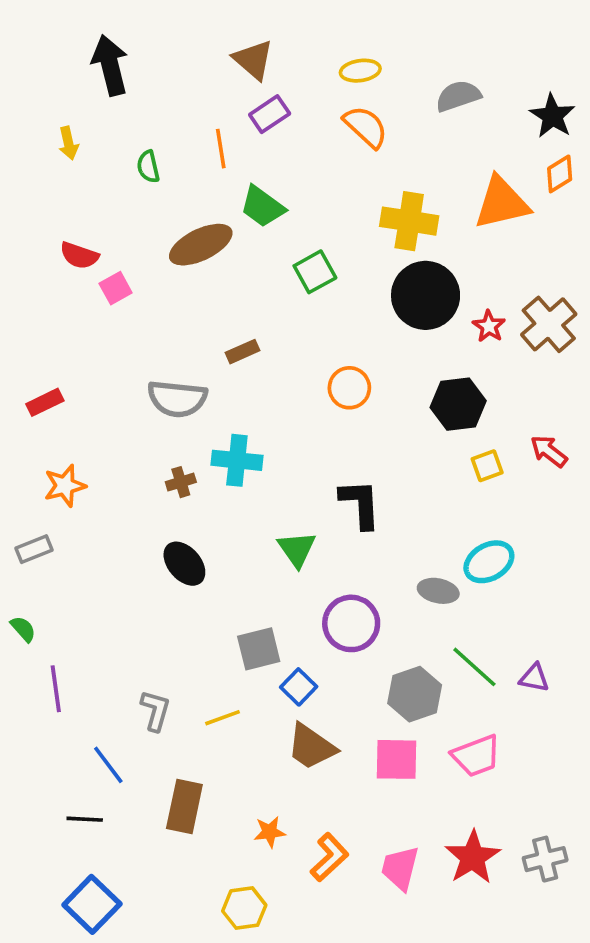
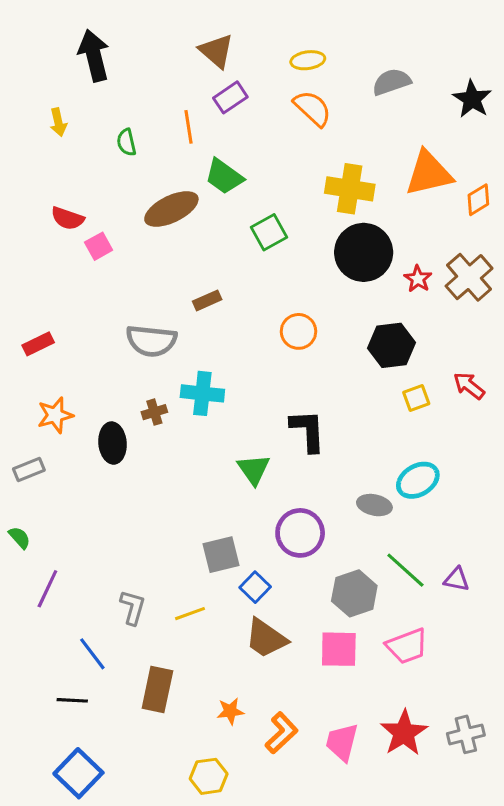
orange diamond: (560, 174) -> (478, 200), moved
black ellipse: (184, 564) -> (113, 443), moved, turned 36
purple line: (56, 689) -> (47, 589), turned 33

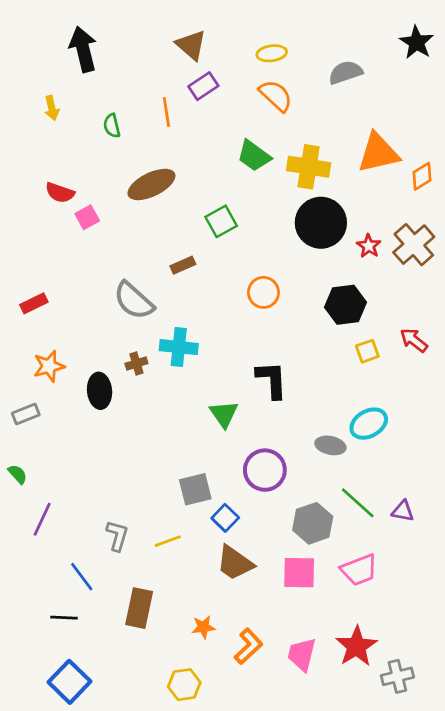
black star: (472, 99) -> (417, 42), moved
green trapezoid: (224, 176) -> (254, 156), moved
green square: (269, 232) -> (221, 221), moved
gray semicircle: (151, 341) -> (134, 301), turned 36
gray cross: (466, 734) -> (397, 676), moved

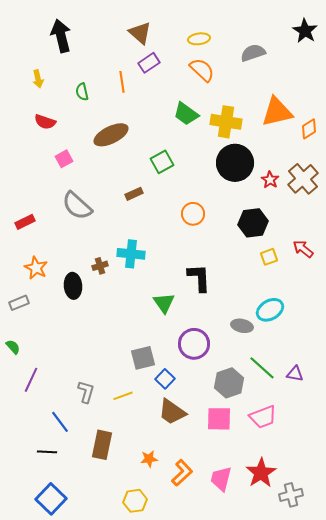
red semicircle: (60, 193) -> (45, 122), moved
gray semicircle: (134, 301) -> (77, 206), moved
orange star: (49, 366) -> (36, 268), turned -30

